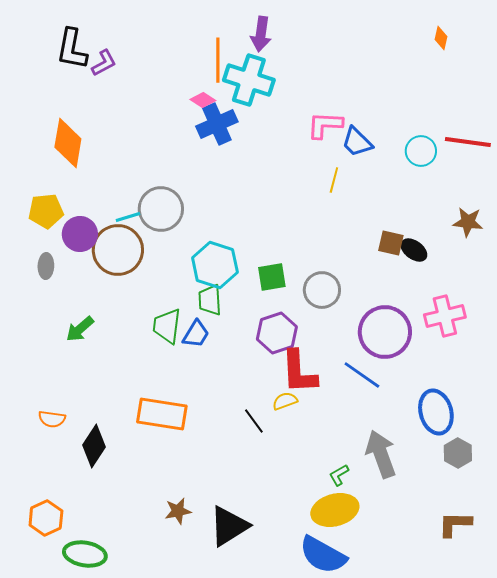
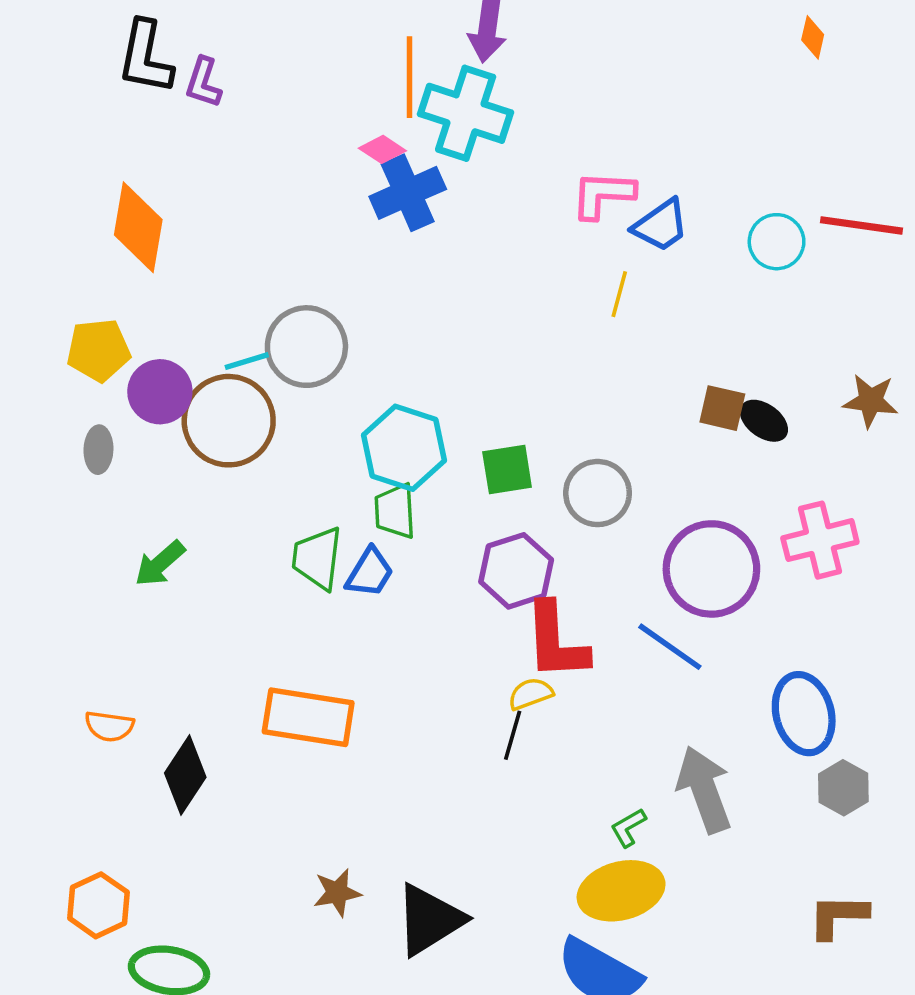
purple L-shape: (104, 63) -> (203, 83), turned 136
blue trapezoid: (357, 142) -> (661, 225), turned -80
brown star: (468, 222) -> (871, 401), moved
black line: (254, 421) -> (513, 735), moved, turned 52

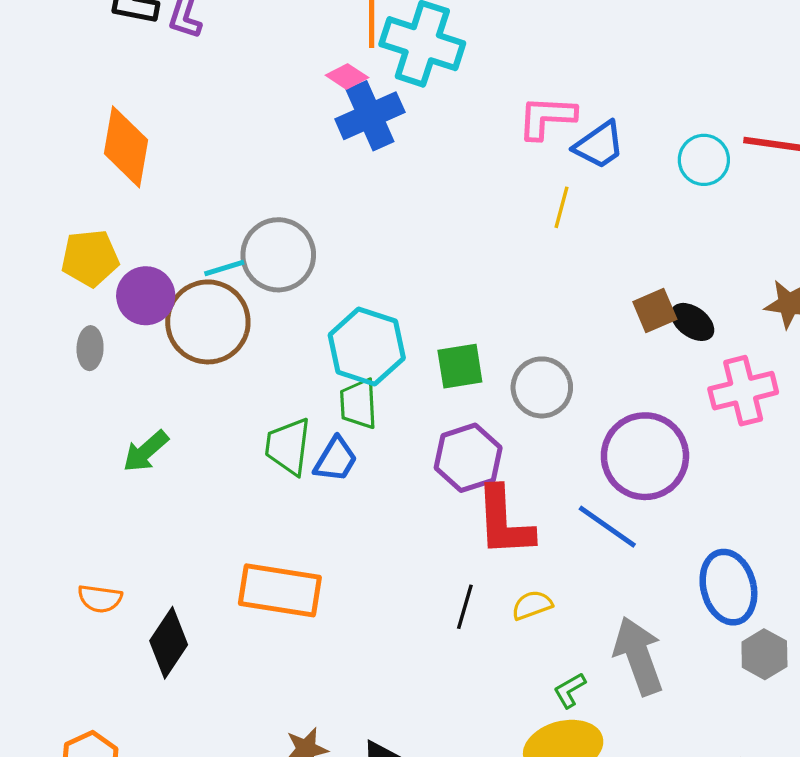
brown square: (722, 408) -> (655, 310), turned -36
pink cross: (820, 540) -> (743, 391), moved
yellow semicircle: (531, 694) -> (532, 605), moved

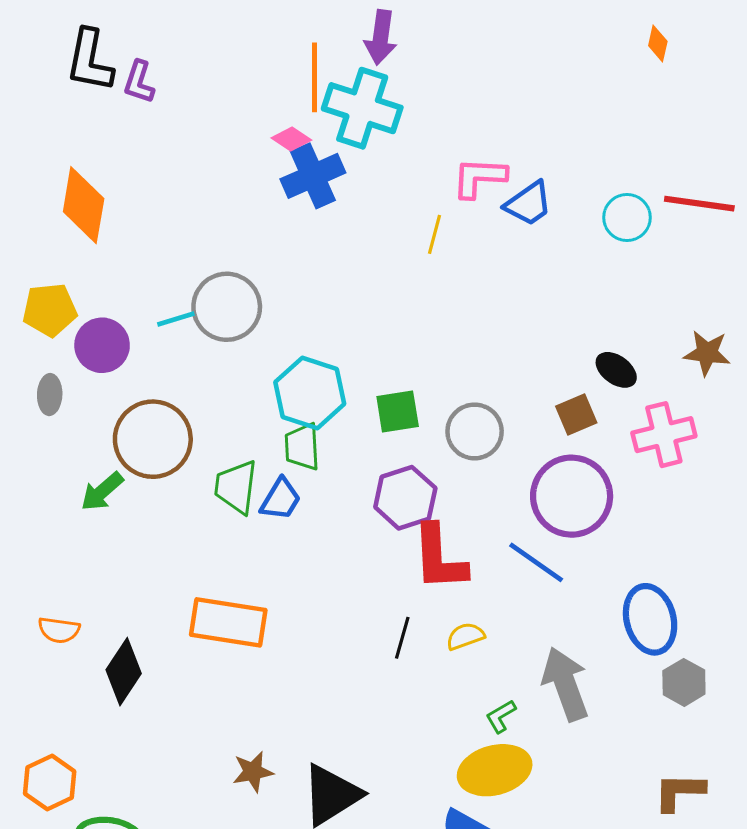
yellow line: (561, 207) -> (435, 234), moved
brown square: (655, 310) -> (576, 415), moved
brown circle: (208, 322) -> (153, 439), moved

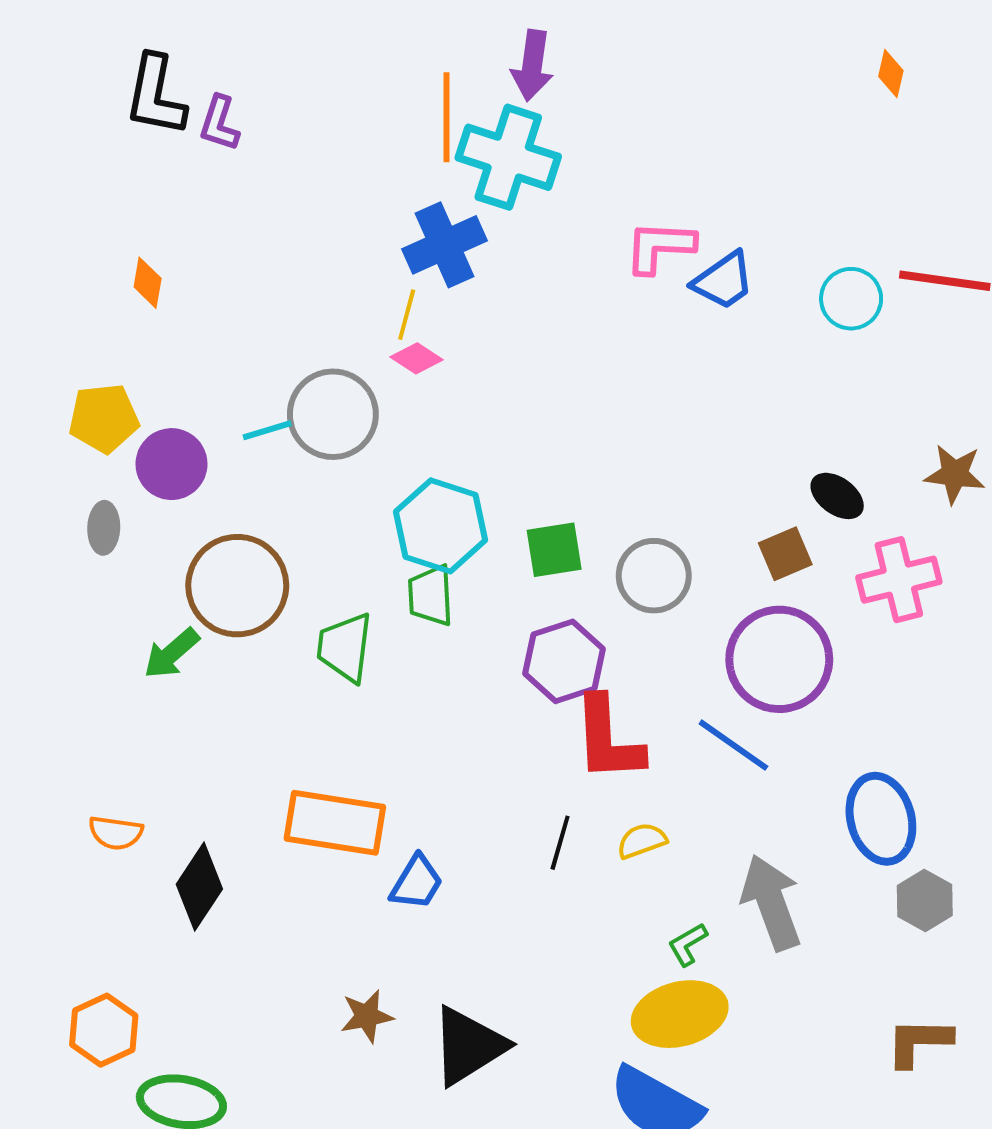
pink diamond: (291, 139) -> (417, 358), moved
orange diamond: (84, 205) -> (148, 283), size x0.5
yellow line: (435, 234) -> (407, 315), moved
blue trapezoid: (281, 499) -> (417, 883), moved

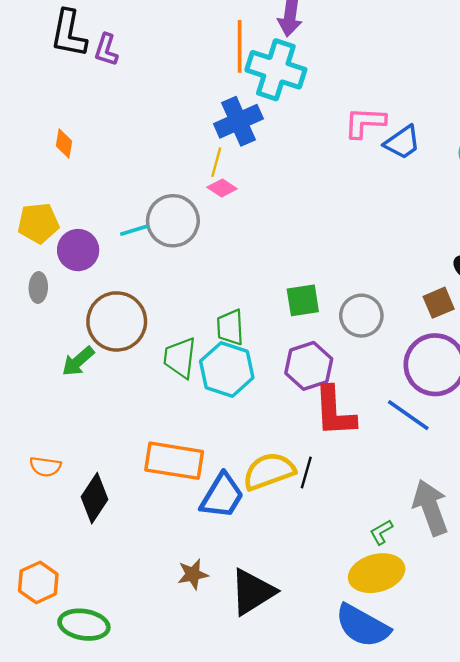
cyan hexagon: (441, 526) -> (227, 369), moved
yellow semicircle: (642, 841) -> (269, 471), moved, size x1.8
blue trapezoid: (417, 883) -> (222, 496), size x1.4

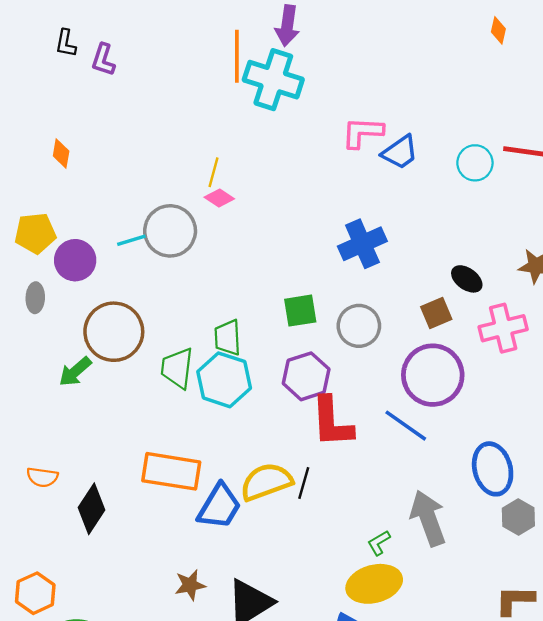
black L-shape: (69, 33) -> (66, 43), size x0.6
blue cross: (238, 121) -> (362, 244), moved

